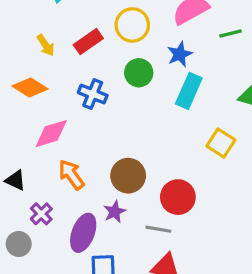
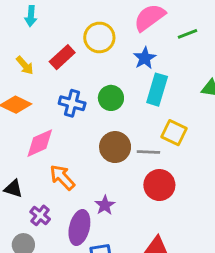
green circle: (139, 73) -> (111, 98), moved
yellow square: (221, 143) -> (174, 133), moved
brown circle: (128, 176) -> (115, 147), moved
gray line: (158, 229) -> (148, 152), moved

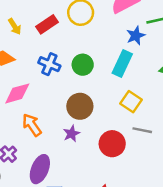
blue star: (145, 58) -> (136, 36), moved
gray line: (148, 152) -> (142, 130), moved
purple star: (105, 205) -> (71, 134), moved

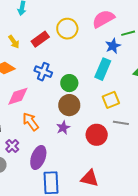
green circle: (83, 65) -> (69, 83), moved
yellow square: (131, 102) -> (111, 100), turned 36

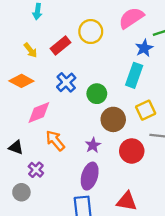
blue cross: (43, 72) -> (66, 82), turned 30
brown circle: (69, 105) -> (113, 119), moved
purple ellipse: (38, 157) -> (90, 176), moved

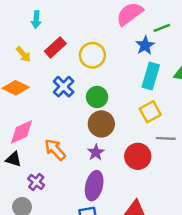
cyan arrow: (37, 11) -> (36, 20), moved
yellow circle: (91, 32) -> (92, 55), moved
cyan rectangle: (134, 75) -> (151, 76), moved
pink diamond: (39, 113) -> (22, 132), moved
brown circle: (113, 119) -> (101, 124), moved

